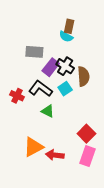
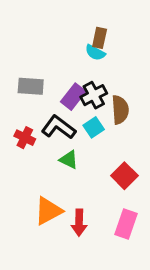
gray rectangle: (34, 52) -> (31, 86), moved
black cross: (65, 66) -> (94, 95), turned 30
red square: (86, 134) -> (124, 176), moved
red arrow: (55, 155) -> (79, 223), turned -96

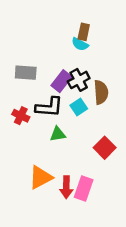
black L-shape: (59, 127) -> (49, 107), turned 148
green triangle: (69, 160) -> (58, 134), turned -35
pink rectangle: (126, 224) -> (84, 188), moved

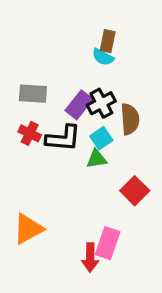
red cross: (21, 116) -> (30, 133), moved
green triangle: (58, 134) -> (97, 159), moved
orange triangle: (41, 177) -> (28, 229), moved
red arrow: (66, 187) -> (90, 257), moved

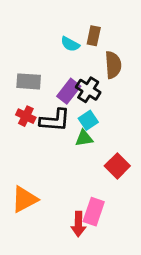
cyan semicircle: (103, 57) -> (70, 44), moved
black cross: (101, 103) -> (88, 90), turned -30
brown semicircle: (130, 119) -> (113, 65), moved

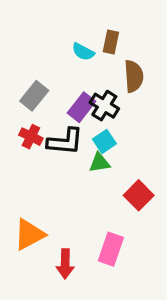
gray rectangle: (29, 81) -> (34, 96), turned -55
red arrow: (78, 224) -> (65, 264), moved

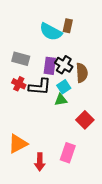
cyan semicircle: (83, 52) -> (51, 32), size x1.6
brown semicircle: (134, 76) -> (82, 73), moved
gray rectangle: (34, 96) -> (21, 59), turned 66
purple rectangle: (81, 107) -> (50, 66), turned -30

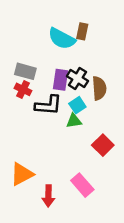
red cross: (19, 84) -> (23, 89), moved
pink rectangle: (68, 153) -> (82, 185), turned -60

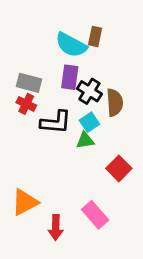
purple rectangle: (60, 80) -> (70, 77), moved

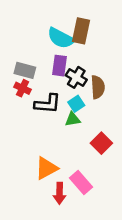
brown rectangle: (95, 37) -> (81, 31), size x1.5
orange triangle: (25, 202) -> (46, 168), moved
red arrow: (56, 227) -> (60, 193), moved

